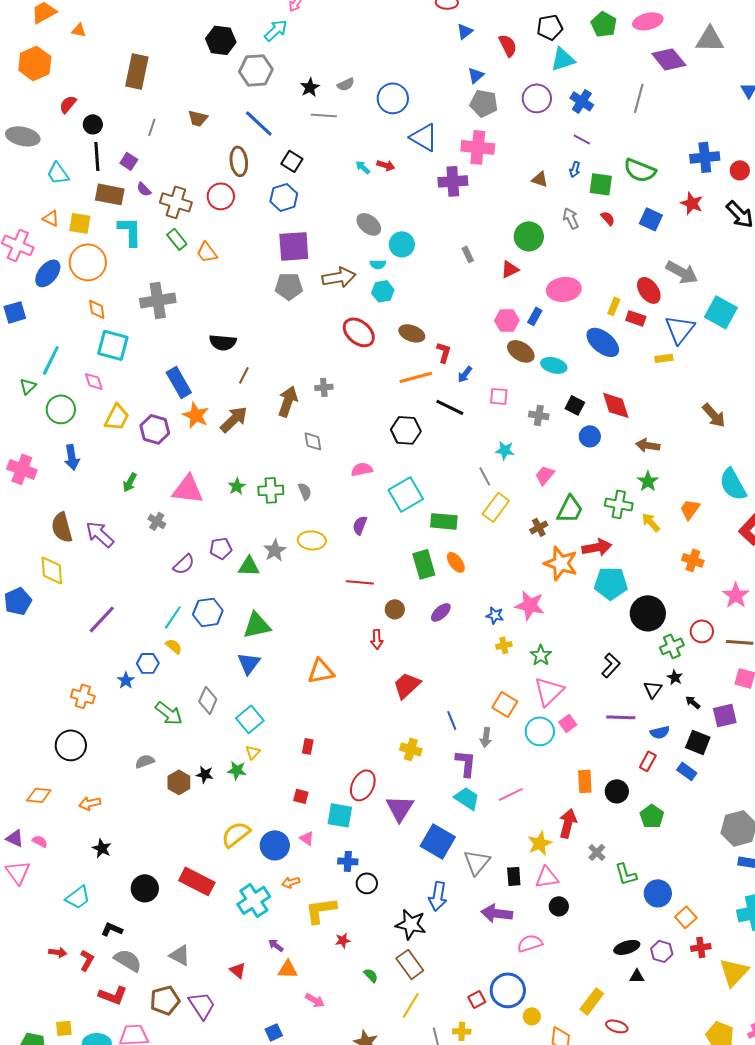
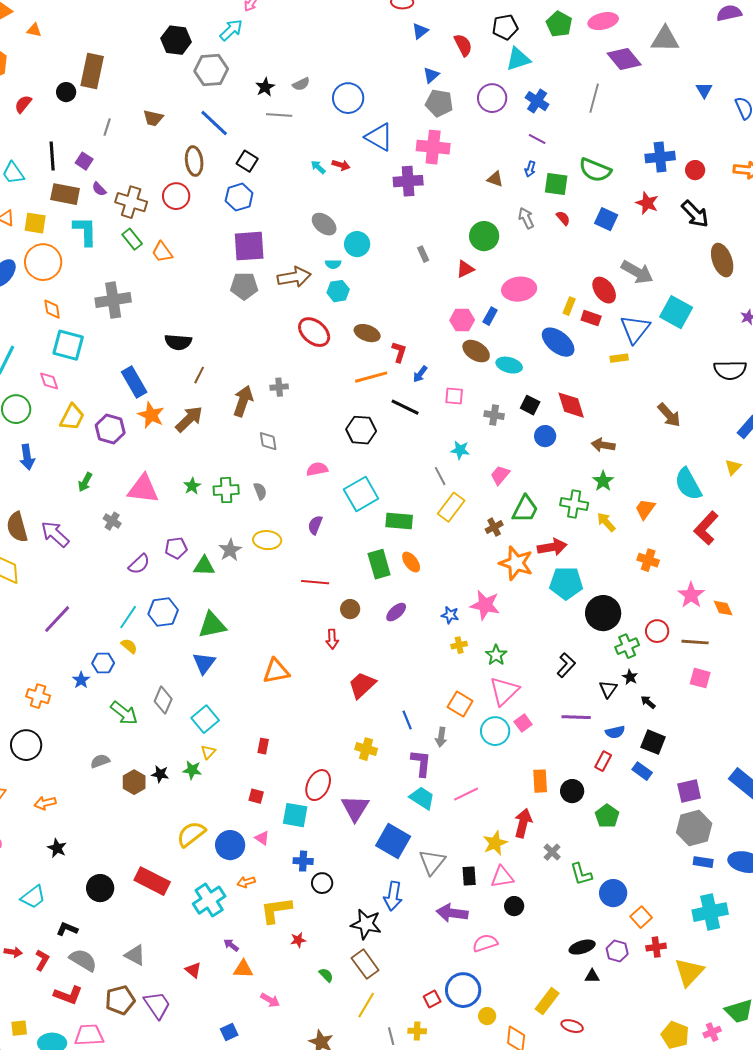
black circle: (93, 124) -> (66, 92), moved
purple square: (725, 715) -> (689, 791), moved

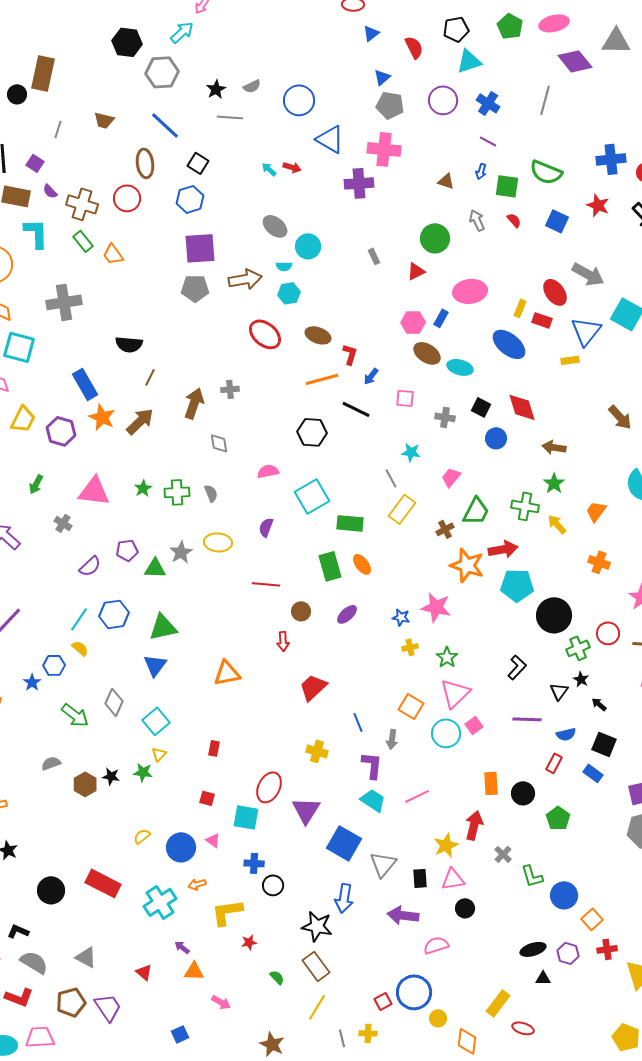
yellow semicircle: (191, 834) -> (142, 836), size x0.6

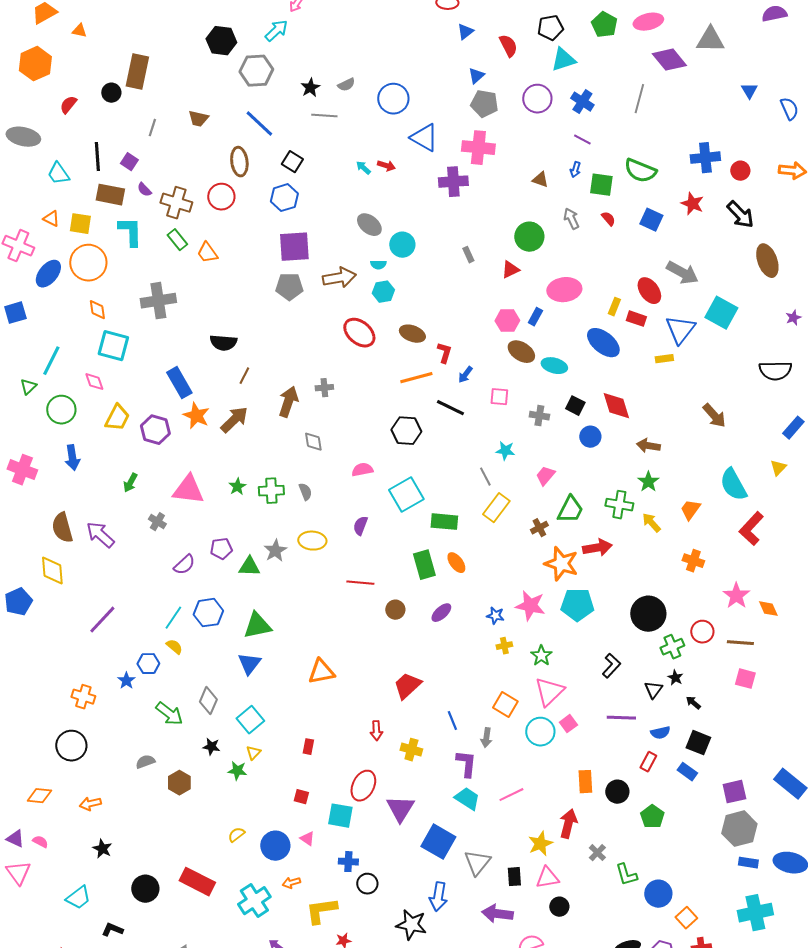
cyan pentagon: (517, 585) -> (577, 605), moved
red arrow: (283, 641) -> (376, 731), moved
black star: (111, 776) -> (211, 747), moved

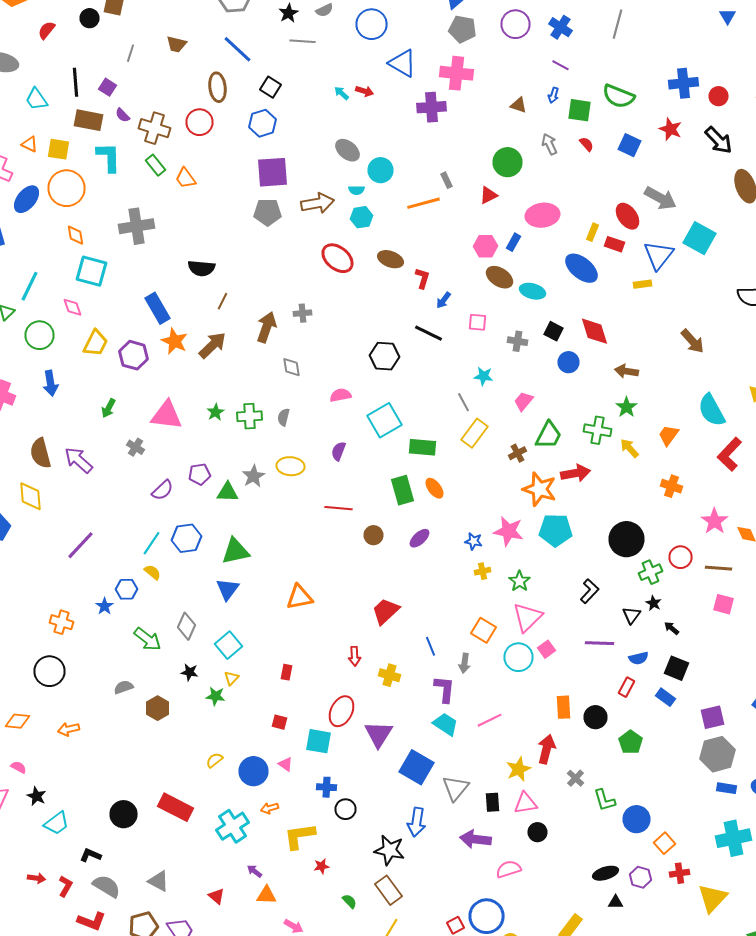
orange line: (416, 378) -> (424, 203), moved
gray semicircle: (305, 492) -> (284, 417), turned -144
black star: (102, 849) -> (36, 796), moved

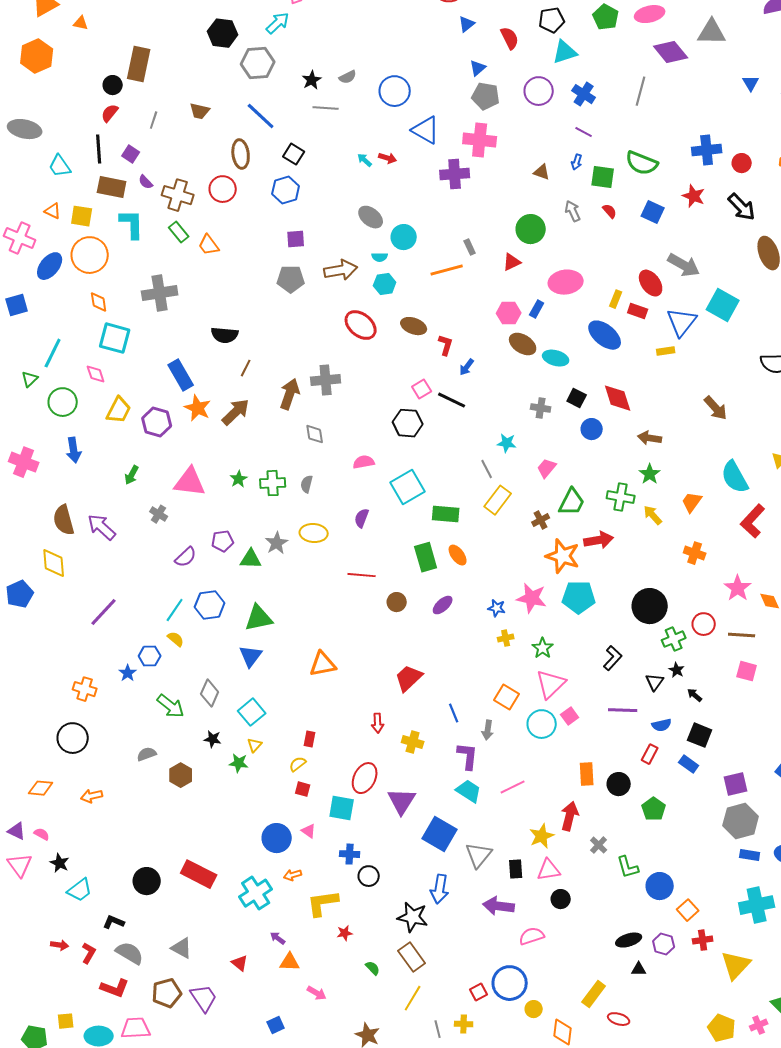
red semicircle: (46, 30) -> (110, 113), moved
purple square: (272, 172) -> (296, 239), size x0.6
gray cross: (302, 313) -> (326, 380), size x1.6
pink square: (478, 322) -> (422, 389), moved, turned -36
yellow semicircle: (214, 760) -> (298, 764), moved

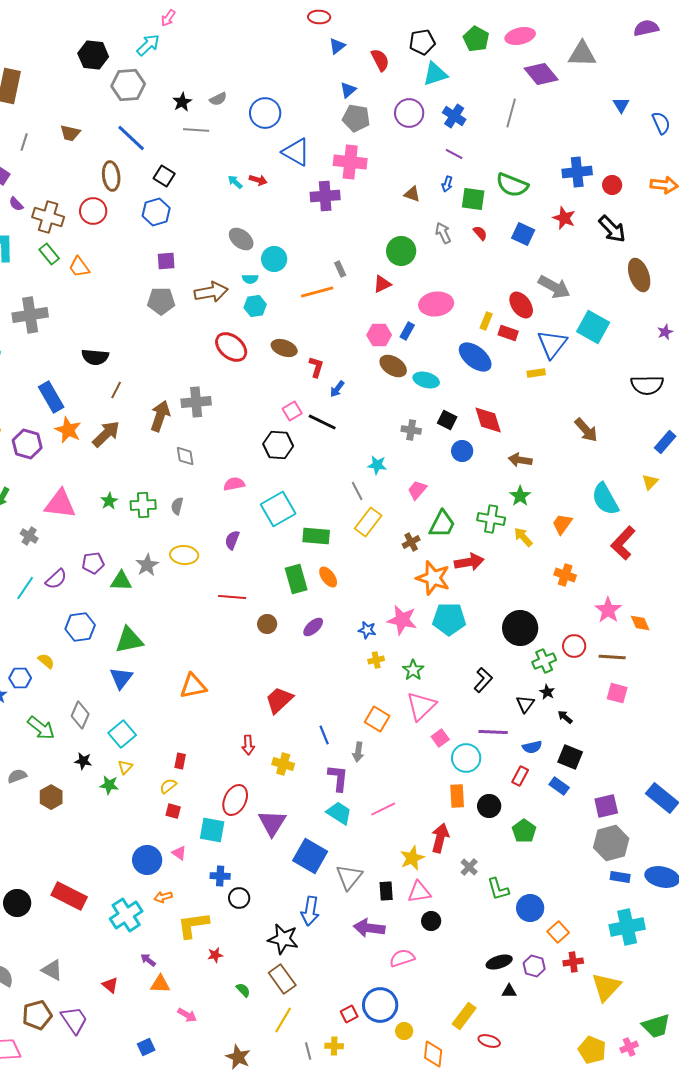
cyan line: (175, 610) -> (25, 588), moved
cyan circle: (542, 724) -> (466, 758), moved

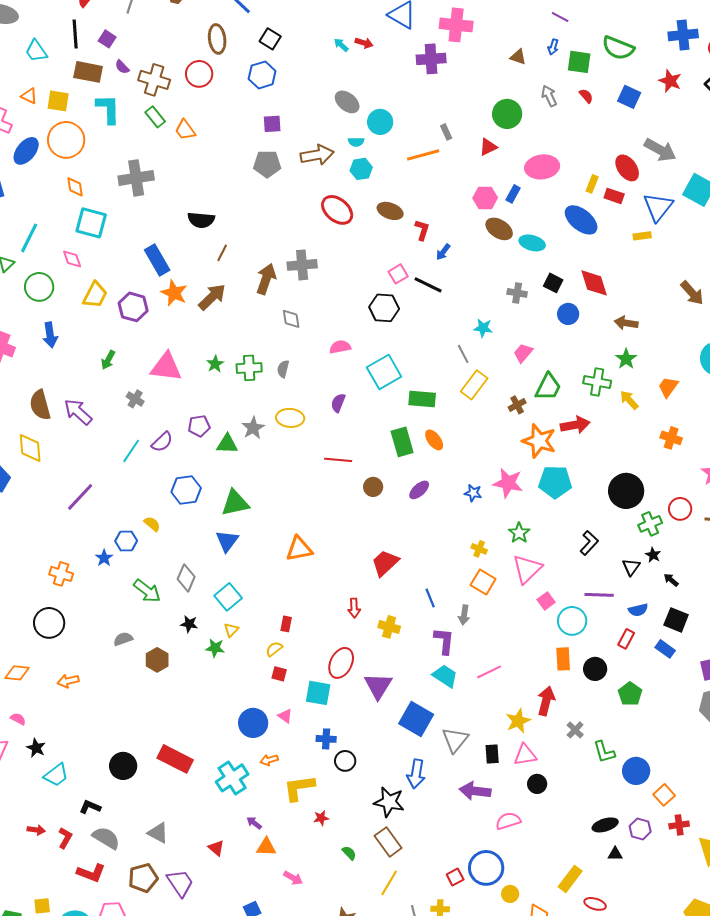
yellow cross: (376, 660) -> (479, 549), moved, turned 35

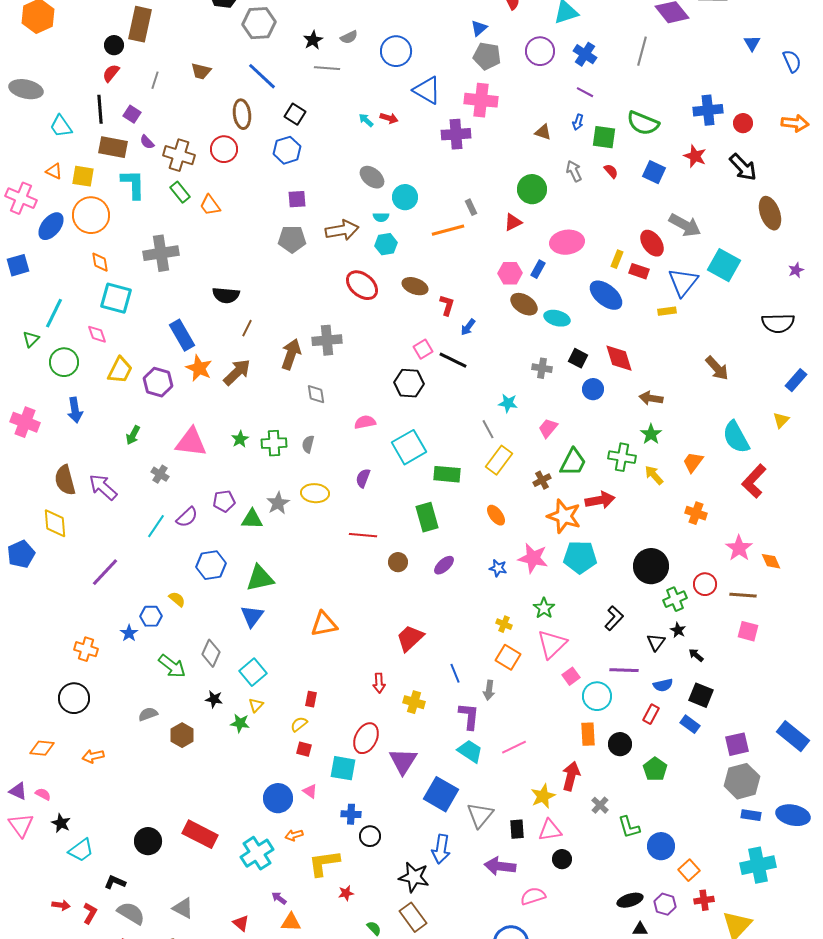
orange ellipse: (434, 440) -> (496, 515), moved

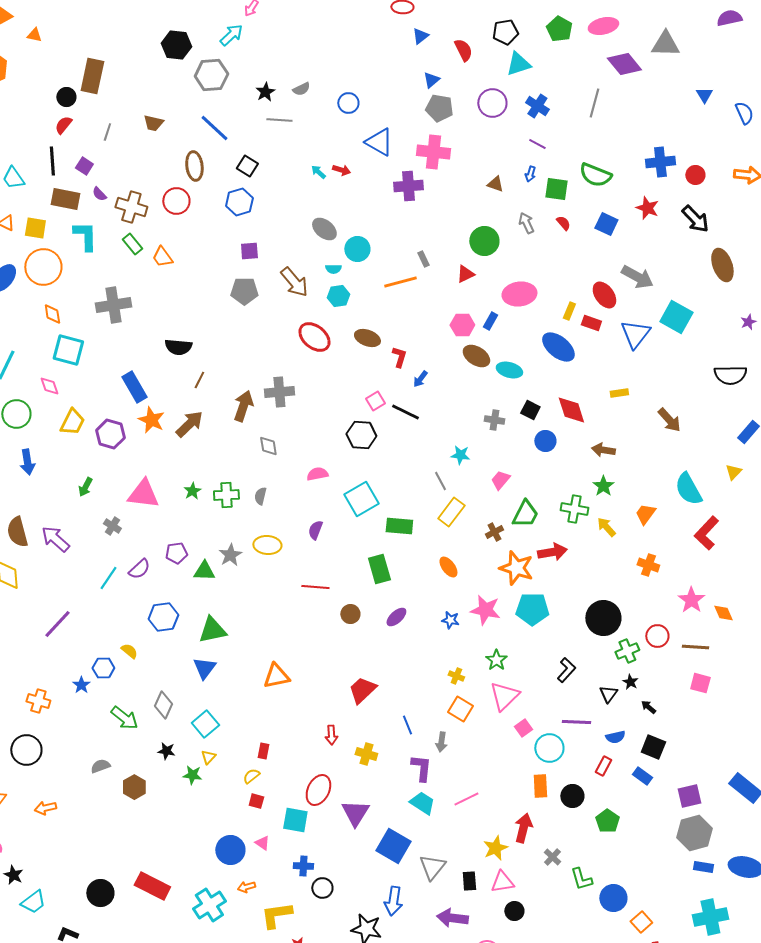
blue circle: (396, 51) -> (348, 103), size x0.7
brown arrow: (342, 230) -> (294, 282), turned 60
yellow rectangle: (667, 311) -> (619, 393), moved

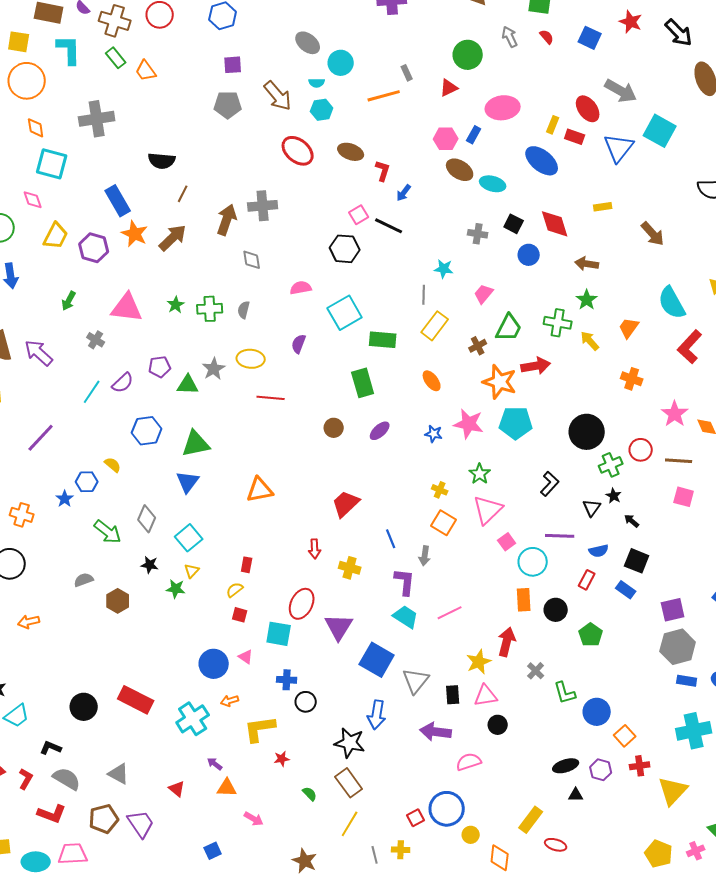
gray line: (440, 481) -> (424, 295), turned 30
red line: (315, 587) -> (271, 398), moved

